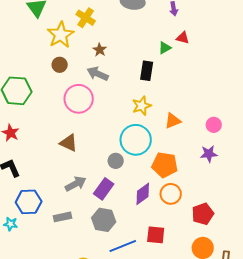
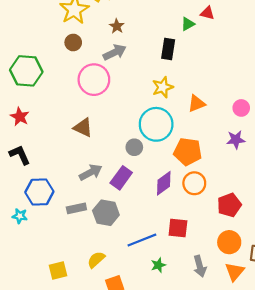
gray arrow: (98, 74) -> (115, 52), turned 130
gray hexagon: (104, 220) -> (106, 213), moved

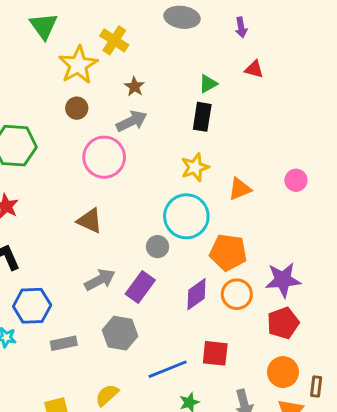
green triangle: (188, 24) -> (208, 84), moved
pink circle: (241, 108) -> (296, 180), moved
purple star: (236, 140) -> (283, 280), moved, size x1.4
gray rectangle: (76, 208) -> (64, 343), moved

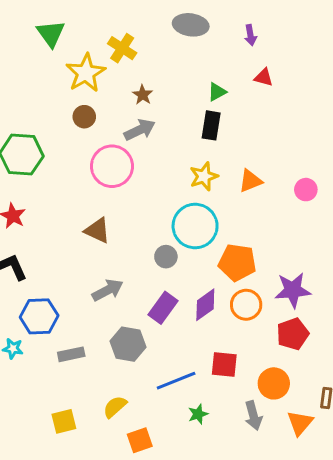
orange triangle: (240, 189) -> (250, 181), moved
purple rectangle: (140, 287) -> (163, 308), moved
orange circle: (283, 372) -> (274, 383), moved

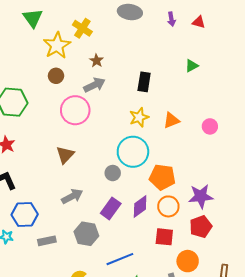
red triangle: (264, 77) -> (199, 22), moved
green triangle: (217, 92) -> (192, 66), moved
brown triangle: (97, 230) -> (65, 155), turned 48
red square: (224, 365) -> (164, 237), moved

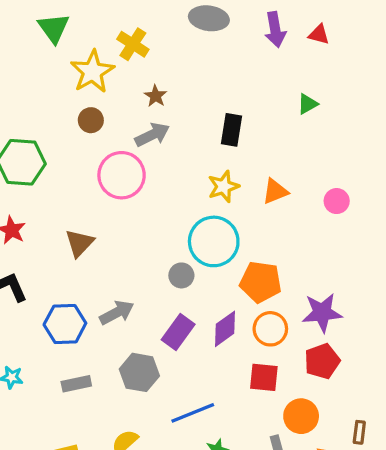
purple arrow: (171, 19) -> (275, 30), size x1.5
brown triangle: (65, 155) -> (79, 243), moved
blue hexagon: (25, 215) -> (65, 324), moved

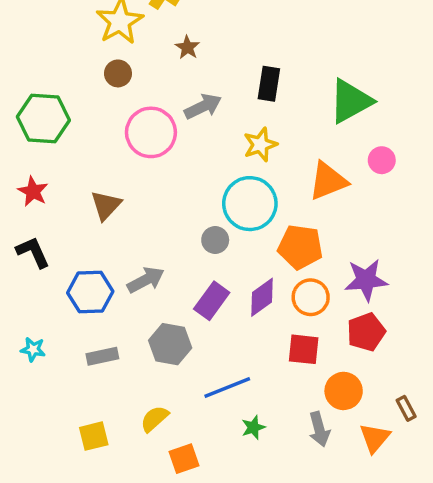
green triangle: (308, 104) -> (351, 101), moved, size x2.0
gray arrow: (152, 135) -> (203, 106), moved
orange triangle: (275, 191) -> (328, 181), moved, size x1.4
brown rectangle: (359, 432) -> (406, 408), turned -35

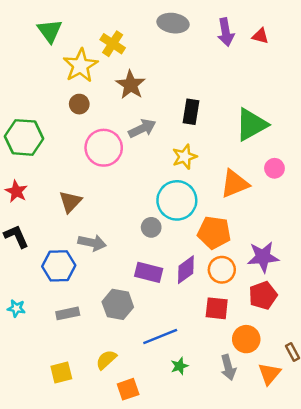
brown star: (187, 47) -> (131, 85), size x1.6
gray arrow: (146, 280) -> (92, 243), moved, turned 40
purple rectangle: (212, 301) -> (149, 272), turned 68

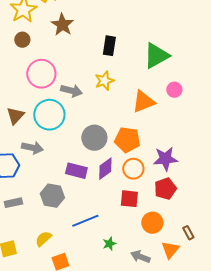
gray arrow: (142, 128) -> (71, 91), moved, turned 40
cyan circle: (177, 200) -> (49, 115), moved
gray circle: (151, 227) -> (94, 138), moved, size x1.6
green star: (179, 366) -> (109, 244), moved
gray arrow: (228, 367) -> (140, 257), moved, turned 126

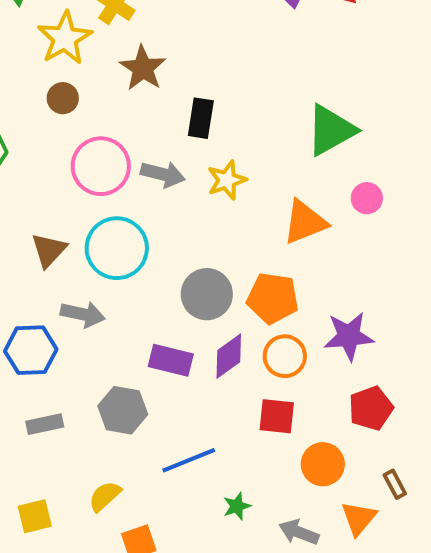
black rectangle: (109, 46) -> (201, 118), moved
gray arrow: (71, 91) -> (163, 174), moved
red pentagon: (165, 189) -> (371, 408), moved

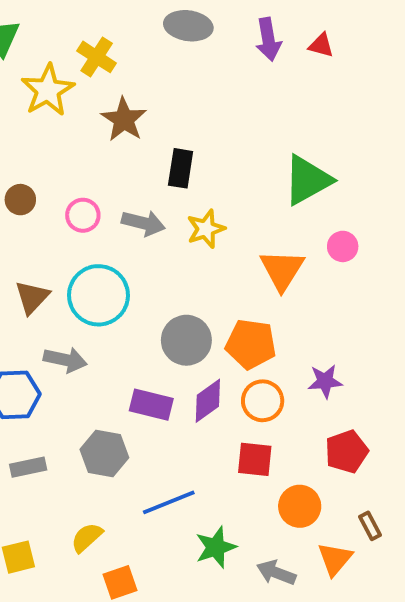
brown circle: (63, 98) -> (20, 200), moved
pink circle: (101, 166) -> (83, 215), size x0.6
orange triangle: (305, 222) -> (282, 270), turned -36
purple star: (349, 336) -> (325, 381), size x0.7
green star: (237, 506) -> (216, 547), size x1.5

